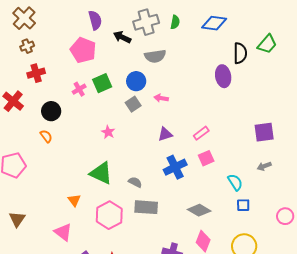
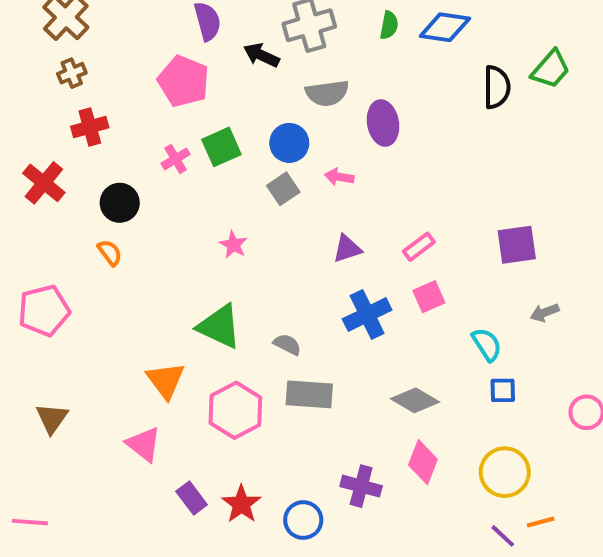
green semicircle: (175, 22) -> (389, 25), moved
purple ellipse: (223, 76) -> (383, 123), moved
purple square: (264, 132) -> (517, 245), moved
orange triangle: (74, 200) -> (166, 380), size x1.5

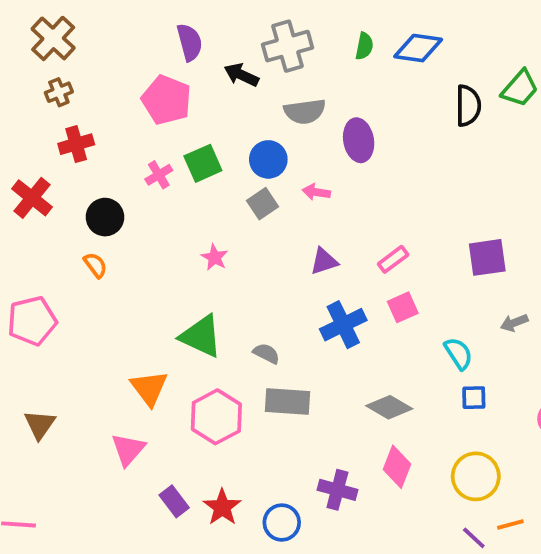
pink triangle: (144, 444) -> (128, 450), turned 33

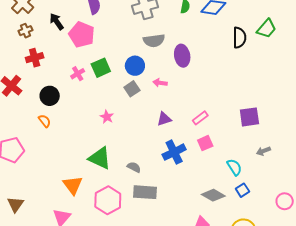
black arrow: (241, 75) -> (57, 22), moved, turned 30
blue square: (474, 398) -> (242, 190), turned -32
gray diamond: (389, 407) -> (213, 195), moved

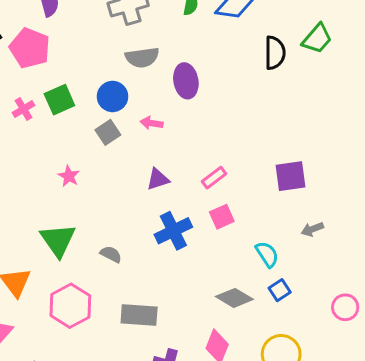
green triangle: (100, 158) -> (58, 240), turned 30
gray rectangle: (145, 192) -> (139, 315), moved

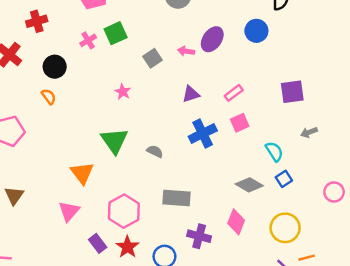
purple ellipse: (186, 81) -> (212, 39), moved, turned 45
blue circle: (113, 96) -> (256, 31), moved
pink hexagon: (70, 306) -> (124, 211), moved

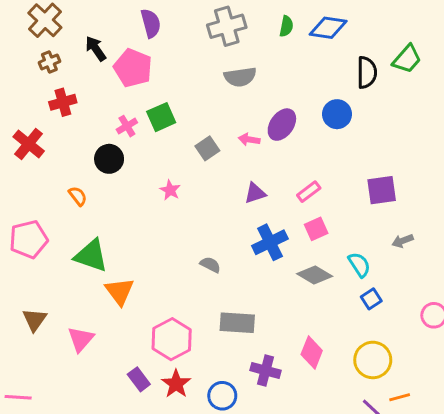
black circle: (55, 67) -> (109, 159), moved
green triangle: (114, 141) -> (91, 256), moved, turned -36
gray diamond: (249, 185) -> (315, 275), moved
pink triangle: (69, 211) -> (81, 339), moved

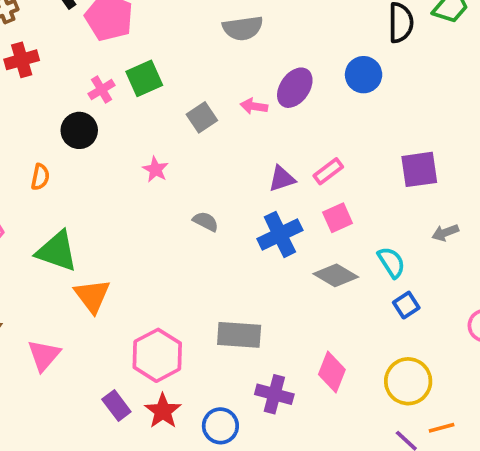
purple triangle: (255, 193) -> (282, 179), moved
orange semicircle: (78, 196) -> (40, 177), turned 48
gray semicircle: (210, 265) -> (206, 221), moved

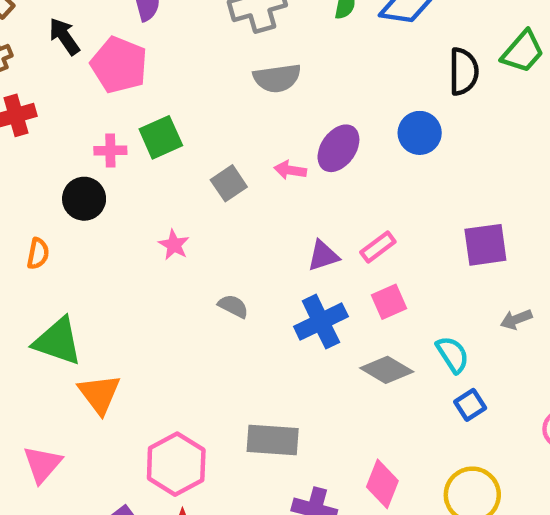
pink cross: (102, 90) -> (110, 150), turned 30

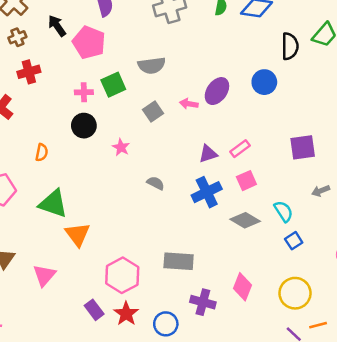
gray semicircle: (277, 78) -> (152, 65), moved
black circle: (84, 199) -> (84, 126), moved

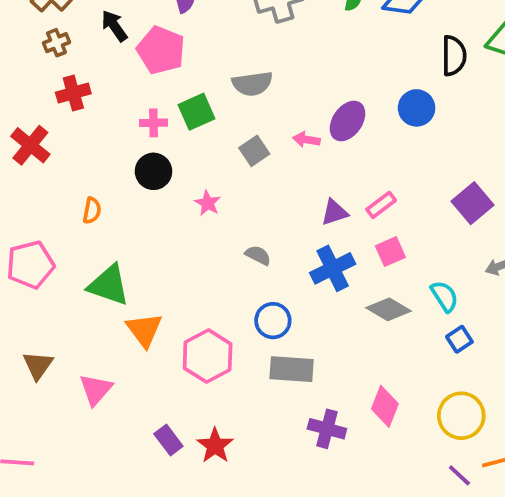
purple square: (303, 147) -> (472, 203), turned -32
pink hexagon: (122, 275) -> (208, 356), moved
blue circle: (166, 324) -> (273, 321), moved

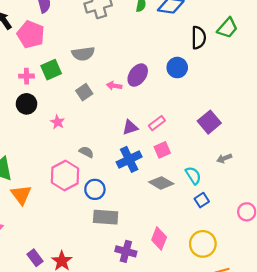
pink hexagon: (208, 356) -> (65, 175), moved

